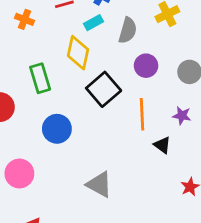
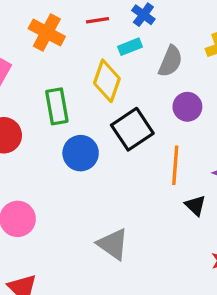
orange cross: (25, 19) -> (47, 32), size x1.5
blue circle: (57, 129) -> (81, 153), moved

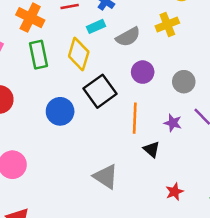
gray semicircle: (170, 61) -> (128, 37), turned 40
green rectangle: (57, 106) -> (38, 55), moved
gray triangle: (113, 244) -> (106, 177), moved

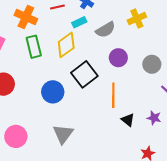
yellow diamond: (79, 54) -> (66, 45), turned 40
purple star: (173, 123) -> (154, 118), moved
gray triangle: (106, 177) -> (63, 134), moved, turned 35

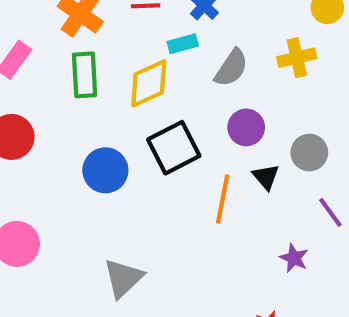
gray semicircle: (105, 30) -> (231, 68), turned -36
black triangle: (128, 120) -> (266, 177), moved
gray triangle: (63, 134) -> (123, 278), moved

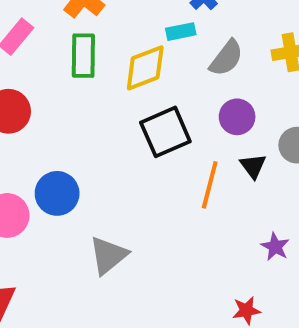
blue circle: (105, 170) -> (57, 193), moved

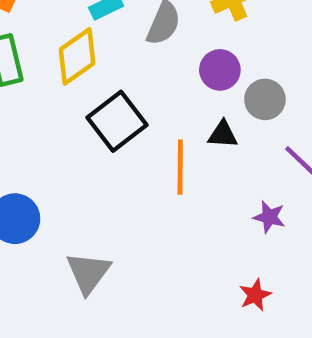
purple circle: (237, 117) -> (220, 70), moved
black triangle: (253, 166) -> (223, 134), turned -36

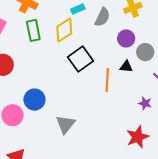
red star: (255, 295) -> (138, 137), size x1.6

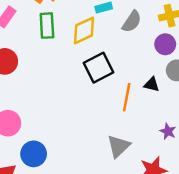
purple circle: (126, 38) -> (165, 44), moved
blue circle: (34, 100) -> (34, 154), moved
gray triangle: (65, 124) -> (119, 146), moved

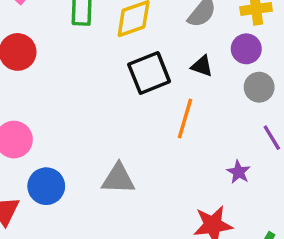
black triangle: (152, 84) -> (202, 66), moved
gray triangle: (119, 146) -> (118, 179), moved, turned 40

